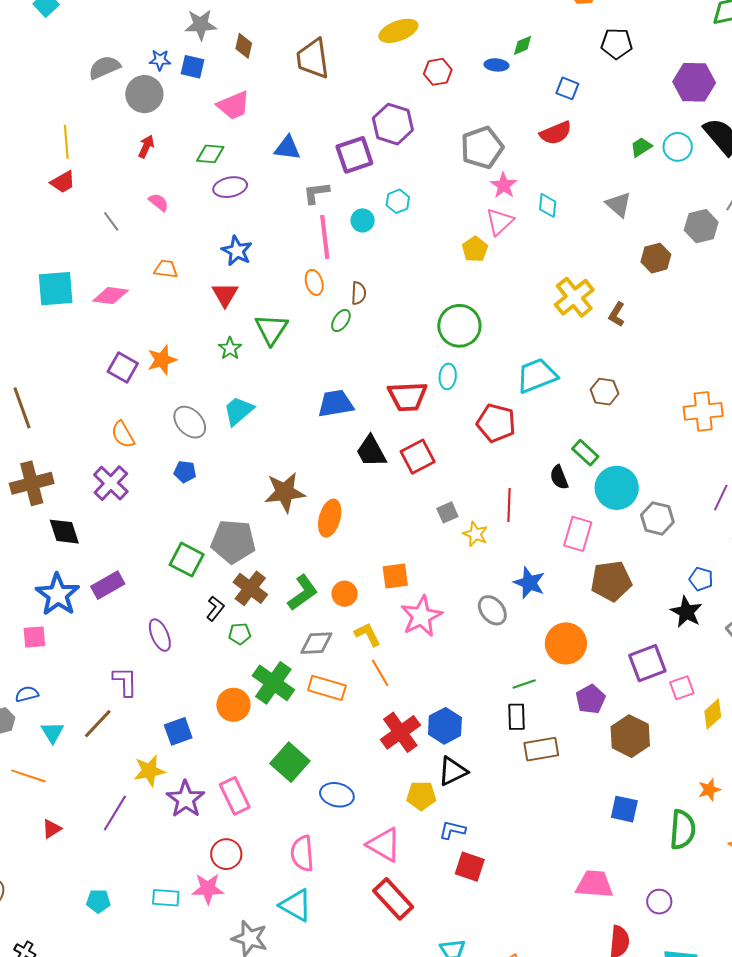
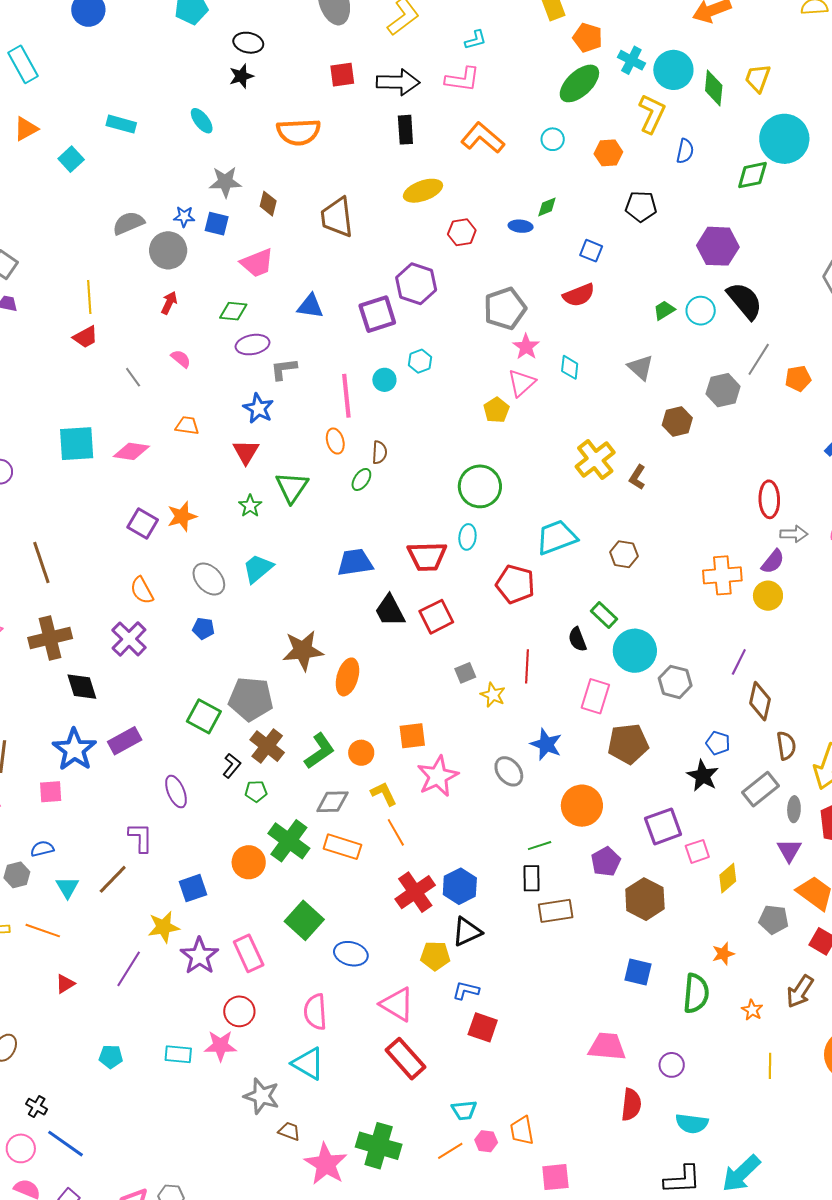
gray L-shape: (316, 193) -> (284, 369), moved

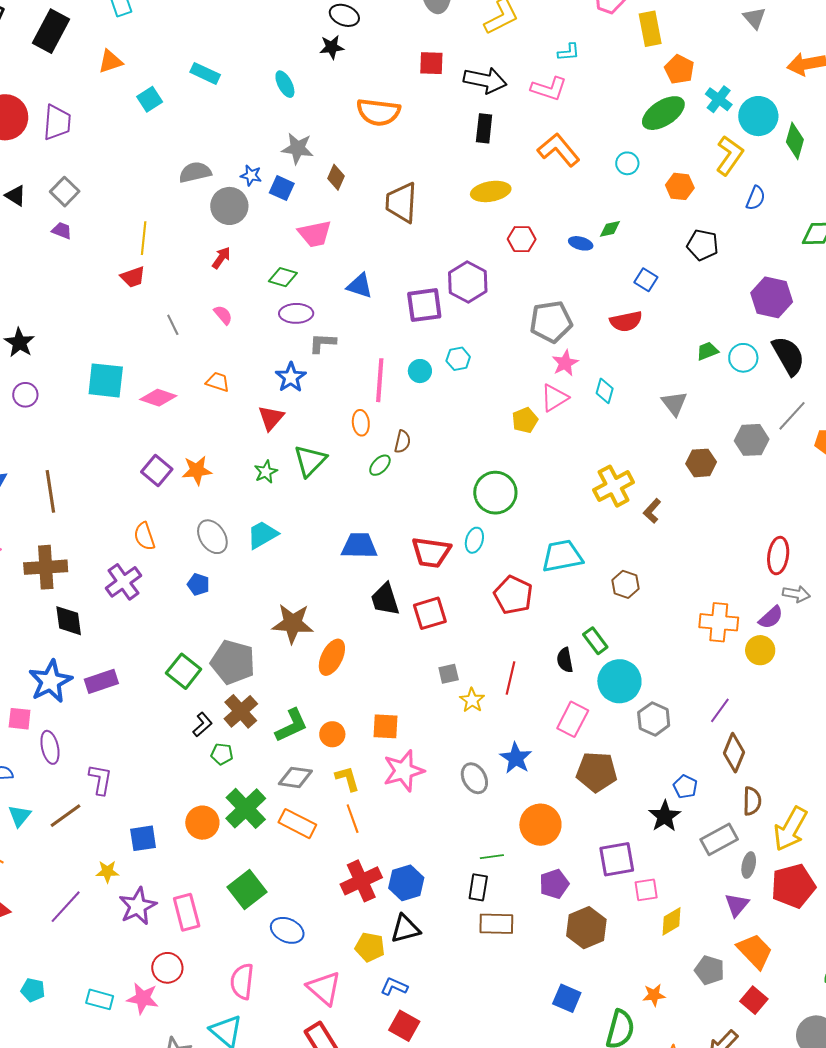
purple ellipse: (176, 792) -> (50, 747), moved
yellow star: (164, 927) -> (107, 872), size x0.7

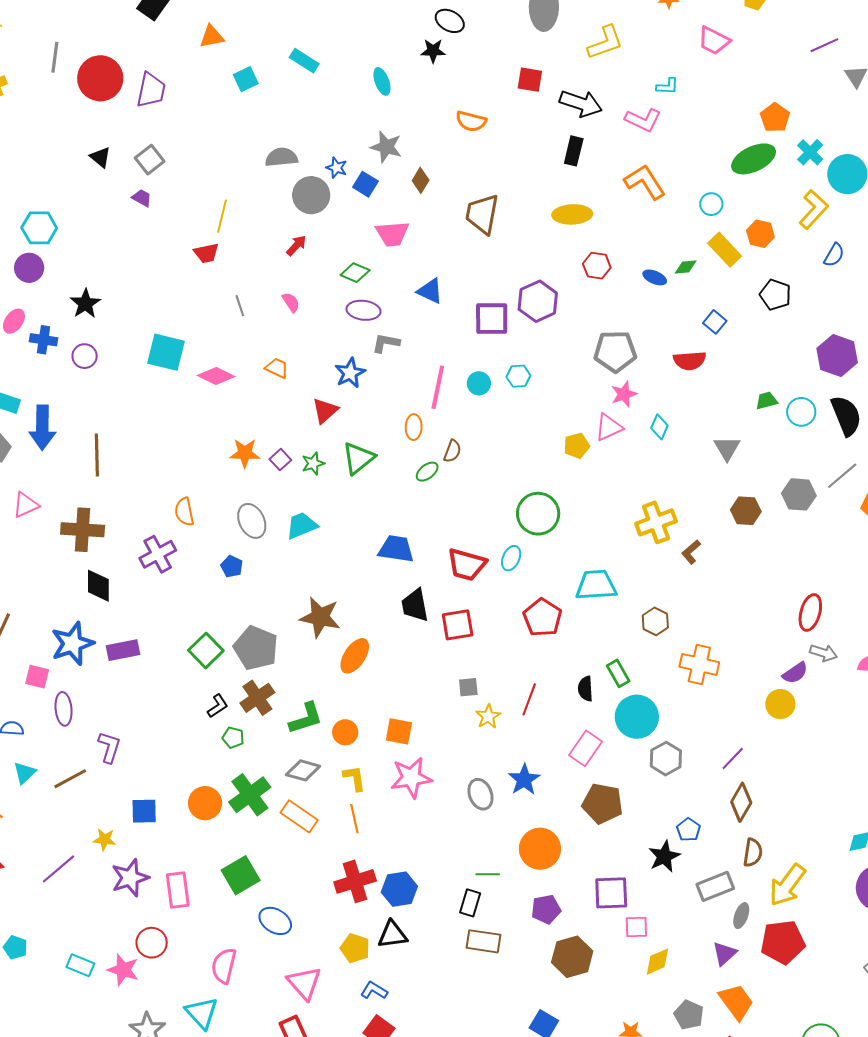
yellow rectangle: (650, 29) -> (725, 250), moved, turned -40
orange semicircle: (378, 112) -> (471, 121), size x0.7
purple square: (157, 471) -> (280, 460), moved, size x0.7
orange cross: (719, 622) -> (699, 664), moved

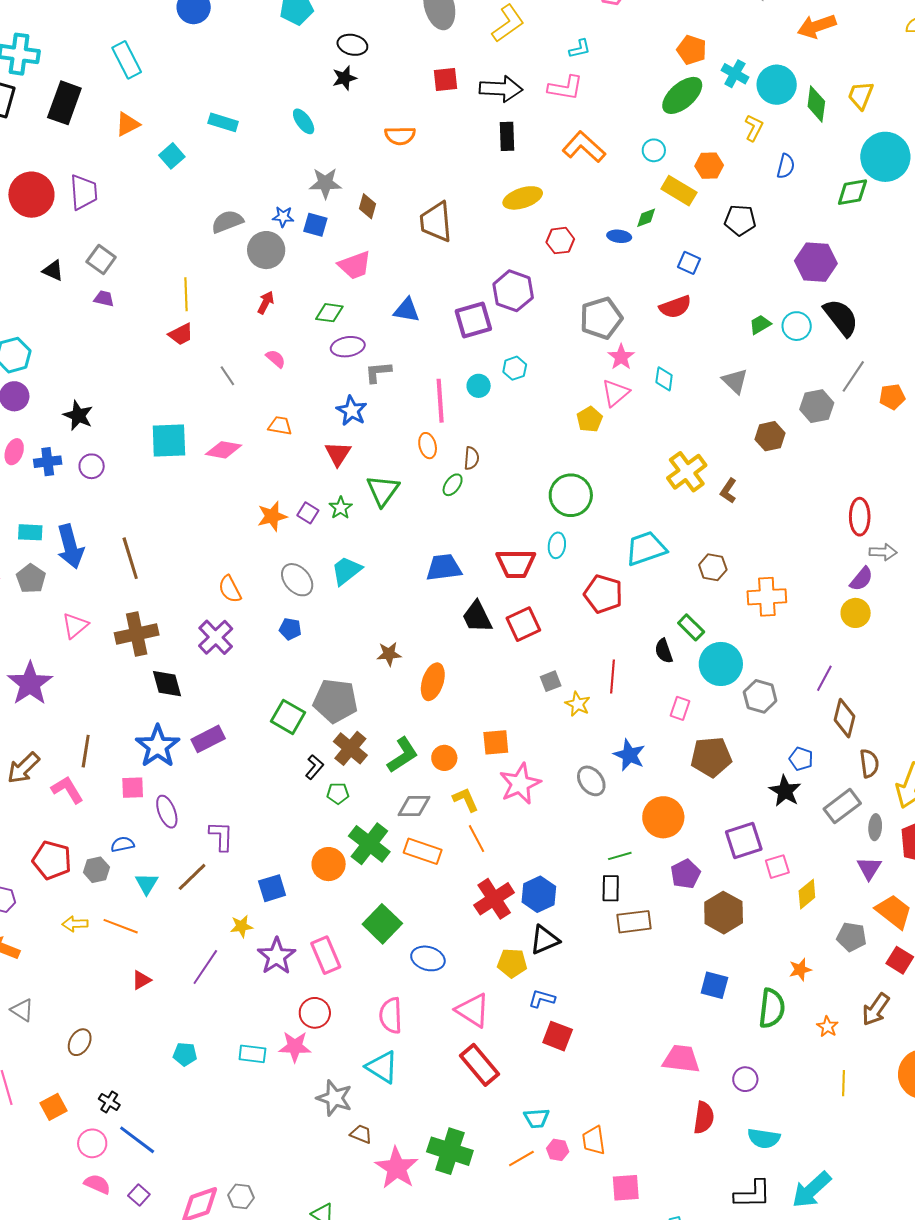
yellow L-shape: (814, 209) -> (754, 128), size x0.7
brown star: (320, 617) -> (389, 654), size x0.6
pink rectangle: (585, 748) -> (680, 708), size x0.7

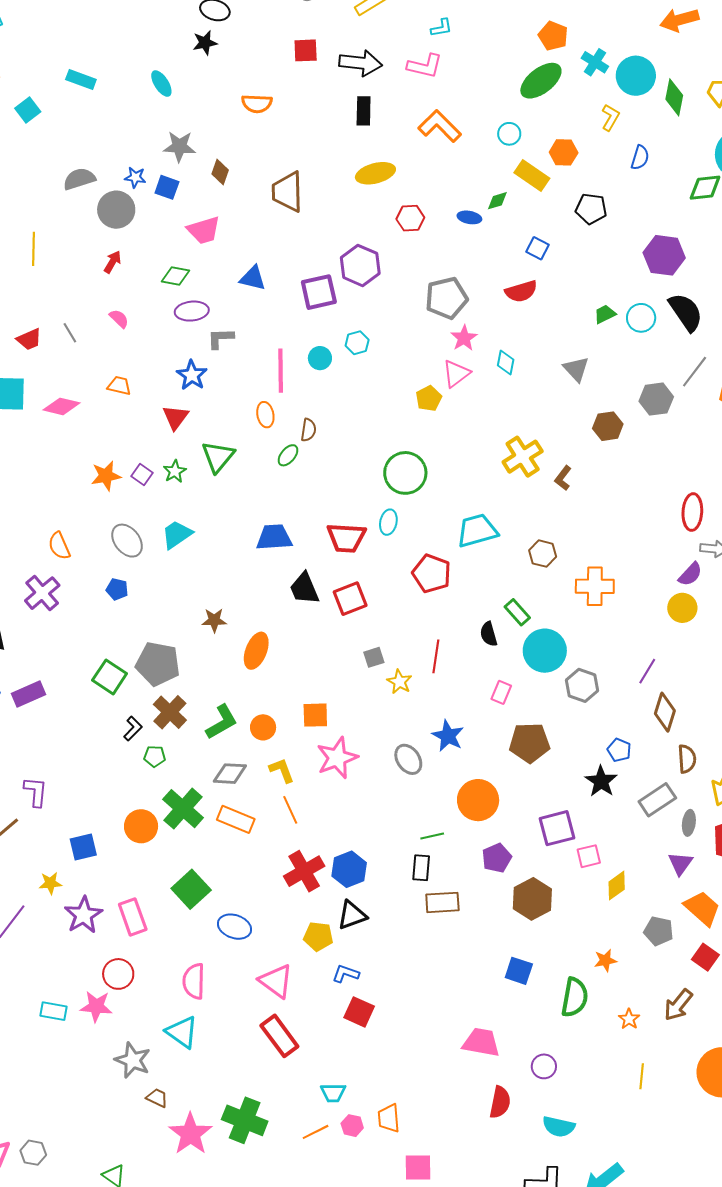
red trapezoid: (181, 334) -> (29, 339), moved

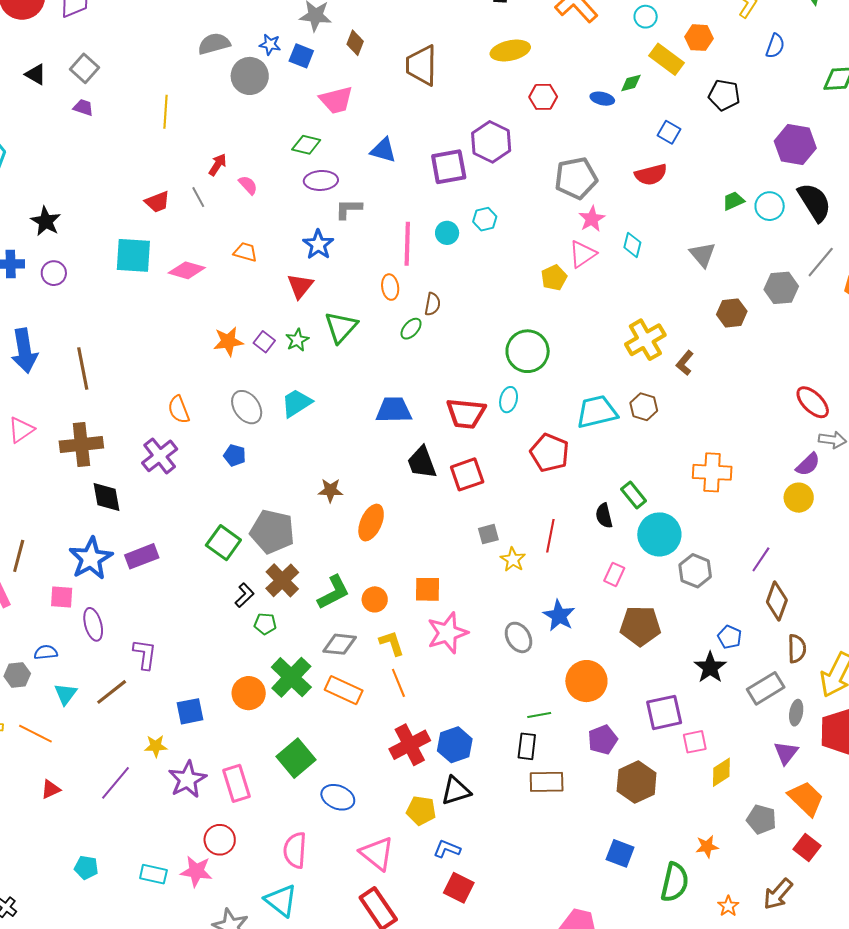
red arrow: (113, 262) -> (218, 165), moved
red ellipse: (692, 512) -> (813, 402), turned -51
brown hexagon: (543, 554) -> (644, 407), moved

